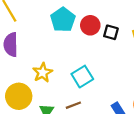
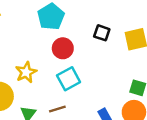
red circle: (90, 25) -> (63, 48), moved

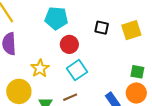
cyan pentagon: (51, 17) -> (56, 18), turned -30

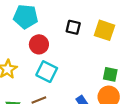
yellow square: (131, 30) -> (105, 30), turned 36
cyan square: (77, 70) -> (47, 72), turned -30

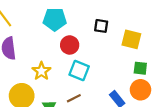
yellow square: (105, 30) -> (131, 39), moved

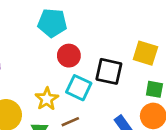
black square: (101, 26) -> (109, 71), moved, size x1.5
yellow star: (41, 71) -> (47, 99), moved

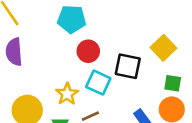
yellow square: (145, 53) -> (163, 48), turned 30

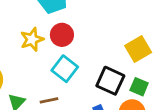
black square: (128, 66) -> (110, 81), moved
yellow star: (67, 94) -> (32, 39), moved

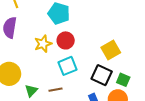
yellow square: (138, 49) -> (111, 50), moved
cyan square: (65, 69) -> (67, 66), turned 30

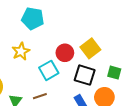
red circle: (66, 40) -> (65, 53), moved
green square: (123, 80) -> (114, 73), moved

